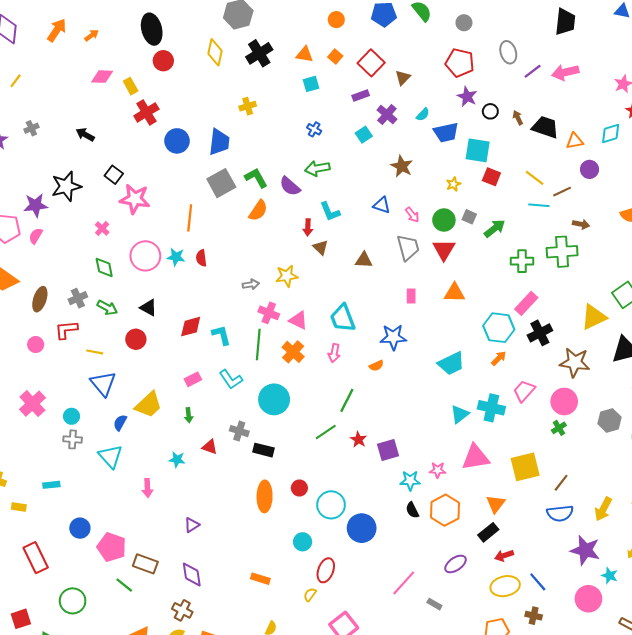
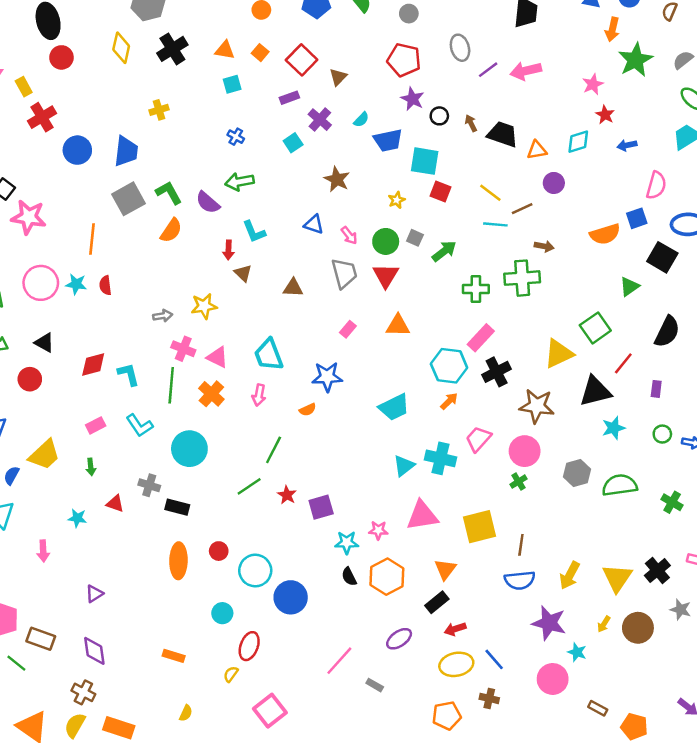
pink rectangle: (411, 296) -> (348, 329), turned 40
brown line: (561, 483) -> (521, 545), turned -30

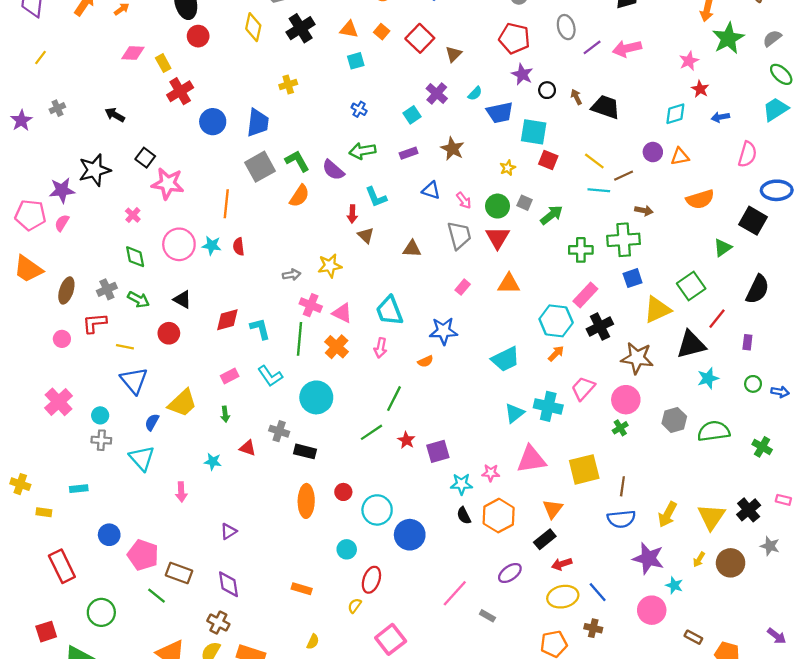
purple rectangle: (289, 98) -> (409, 153), moved
orange triangle: (537, 150) -> (680, 157), moved
blue square: (637, 218) -> (633, 278), moved

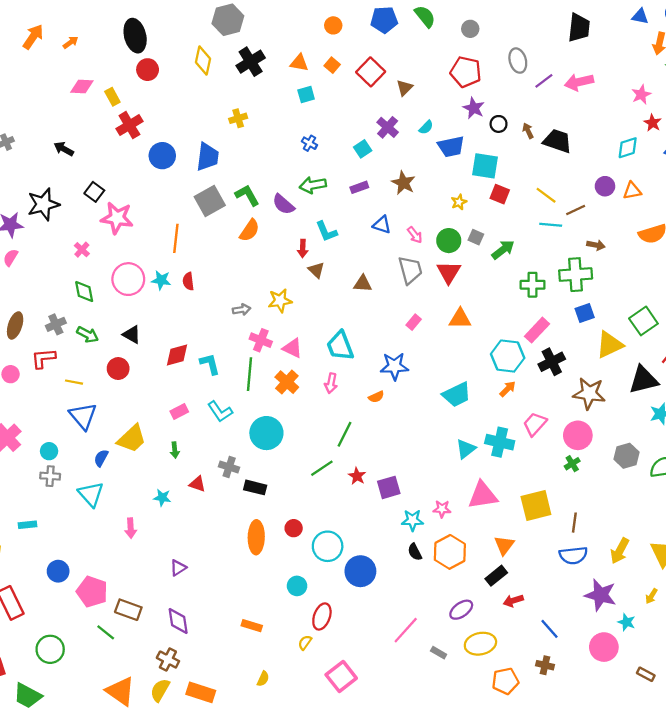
yellow ellipse: (563, 597) -> (480, 644), moved

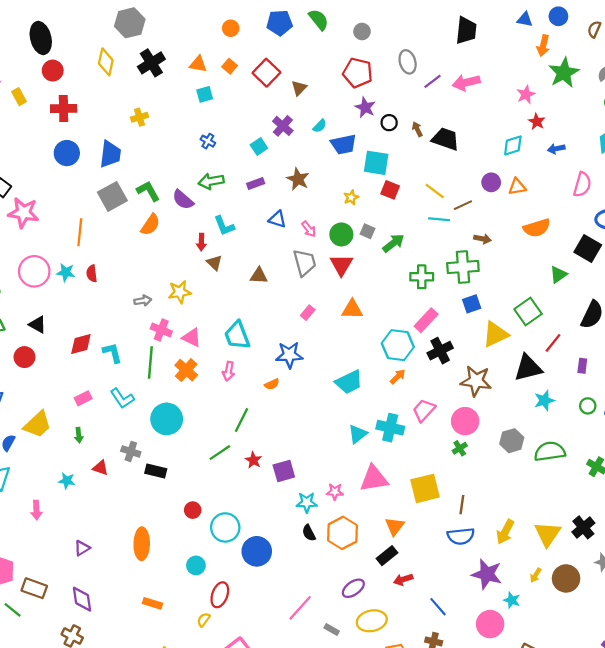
red cross: (129, 125) -> (64, 109), moved, turned 30
orange ellipse: (256, 537) -> (142, 544), moved

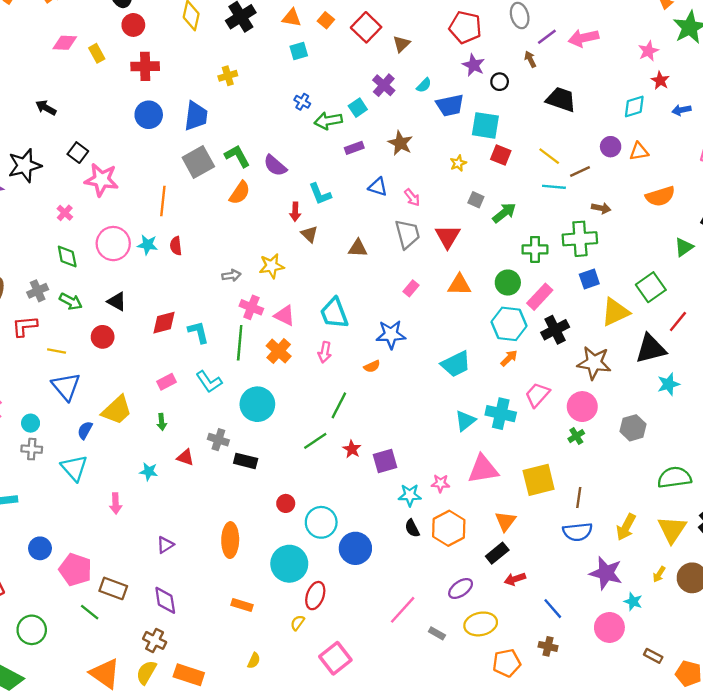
brown arrow: (417, 129) -> (530, 59), moved
green arrow: (211, 181) -> (328, 121), moved
green circle: (341, 234) -> (508, 283), moved
green semicircle: (550, 451) -> (674, 477), moved
cyan circle: (196, 565) -> (289, 564), size x1.8

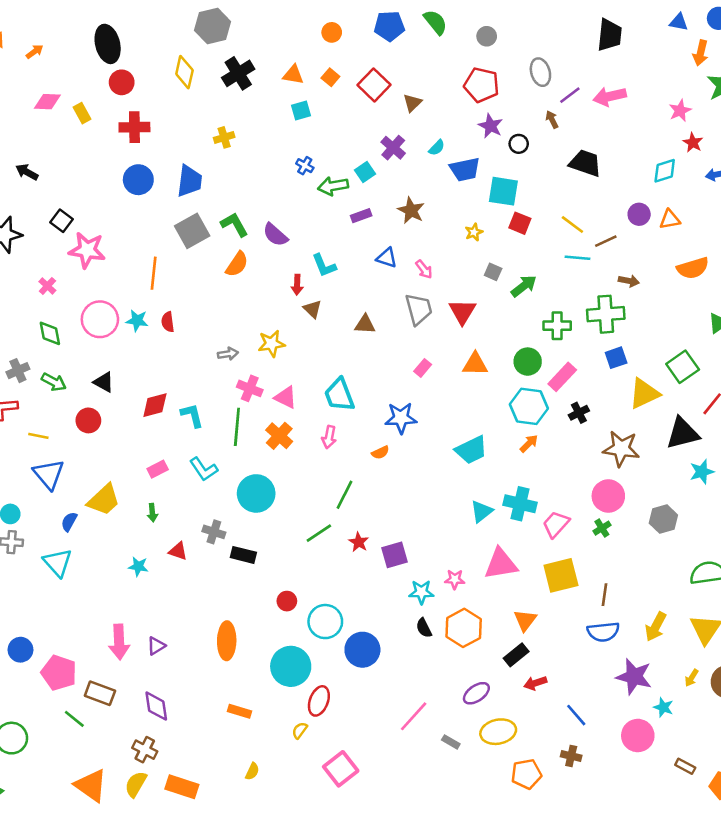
black cross: (555, 330) -> (579, 413), size x0.7
pink trapezoid: (537, 395) -> (556, 524), moved
pink arrow: (116, 503) -> (119, 642), moved, size x1.5

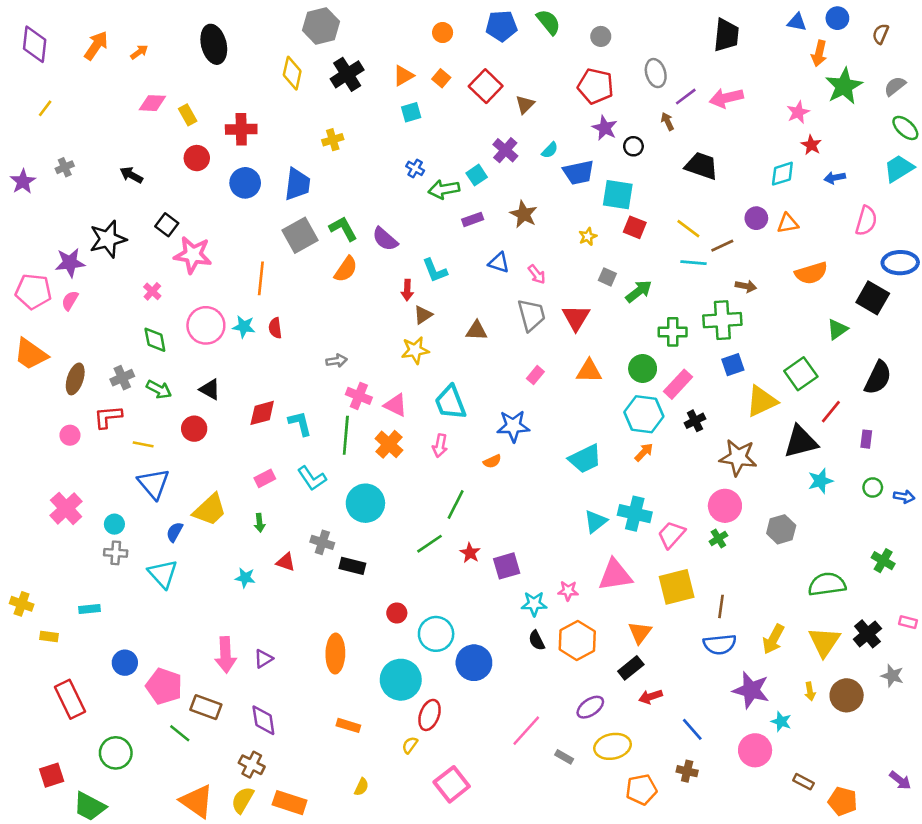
orange triangle: (293, 75) -> (403, 76), turned -40
red circle: (122, 82) -> (197, 158), moved
brown triangle: (312, 309) -> (423, 315), turned 42
yellow star: (272, 344) -> (415, 350), moved
yellow arrow: (692, 678) -> (810, 691), turned -42

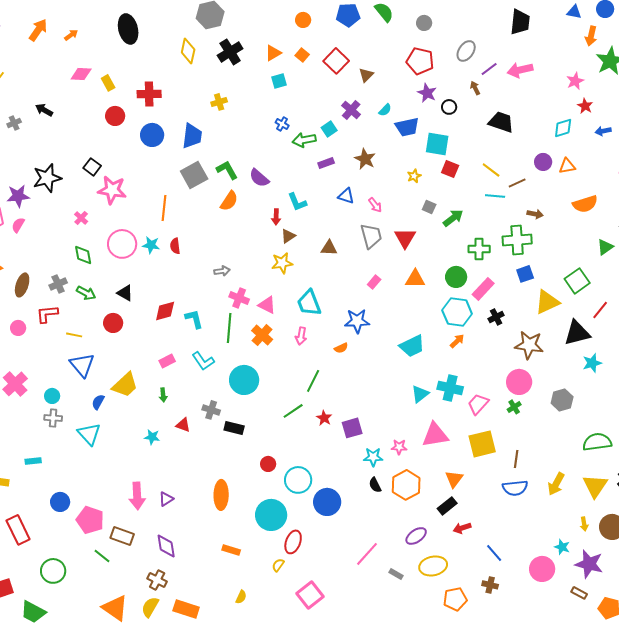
gray ellipse: (656, 73) -> (466, 51), turned 50
black arrow: (131, 175) -> (44, 110), moved
purple star: (751, 690) -> (589, 564), moved

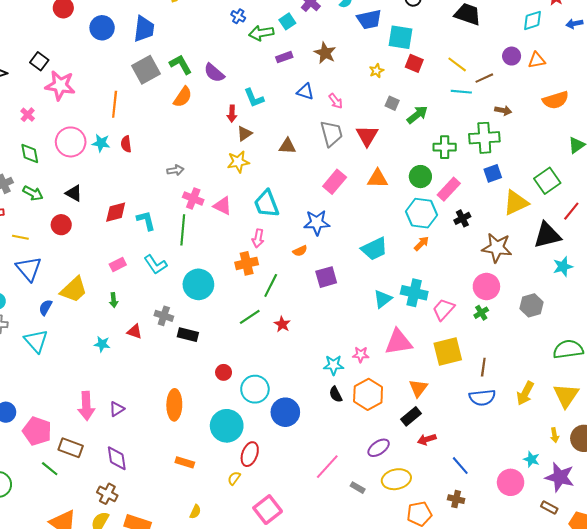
pink rectangle: (374, 282) -> (335, 182), size x1.6
orange cross: (262, 335) -> (247, 263), moved, turned 35
purple square: (352, 428) -> (326, 277), moved

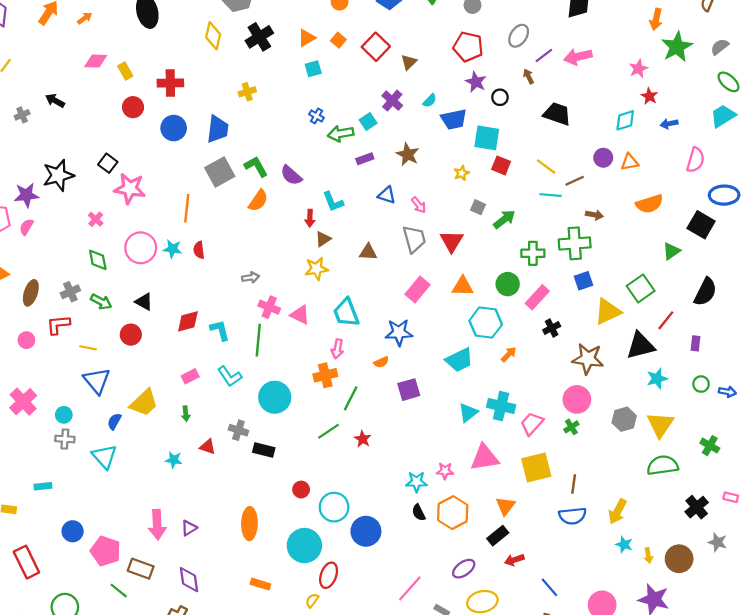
cyan hexagon: (422, 213) -> (486, 323), moved
yellow triangle: (566, 395) -> (660, 425), moved
cyan star: (531, 459) -> (624, 544), moved

